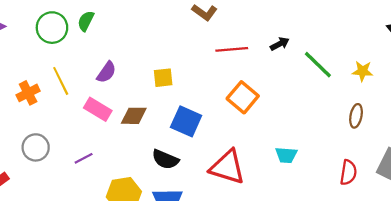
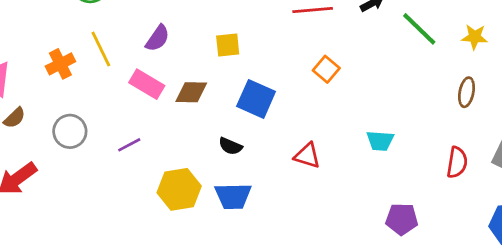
orange square: (243, 97) -> (326, 69), size x0.7
black semicircle: (165, 159) -> (230, 146), size x0.7
red triangle: (227, 167) -> (307, 156), size x0.6

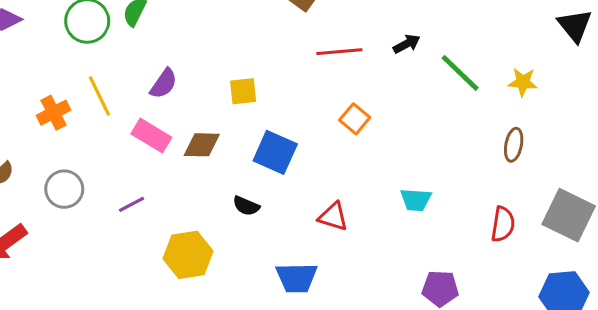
blue trapezoid: (233, 196) -> (297, 278), moved

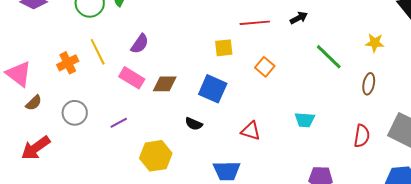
green line: (460, 73) -> (329, 57), moved
yellow square: (243, 91) -> (224, 48), moved

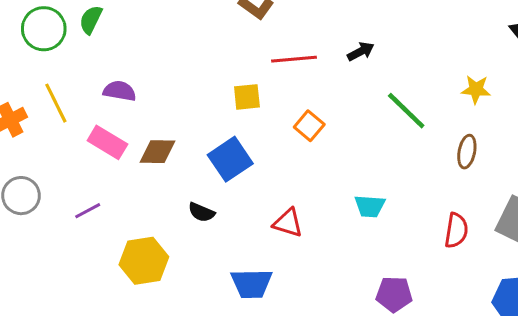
purple semicircle: (140, 44) -> (120, 91), turned -115
blue square: (213, 89) -> (230, 159), turned 32

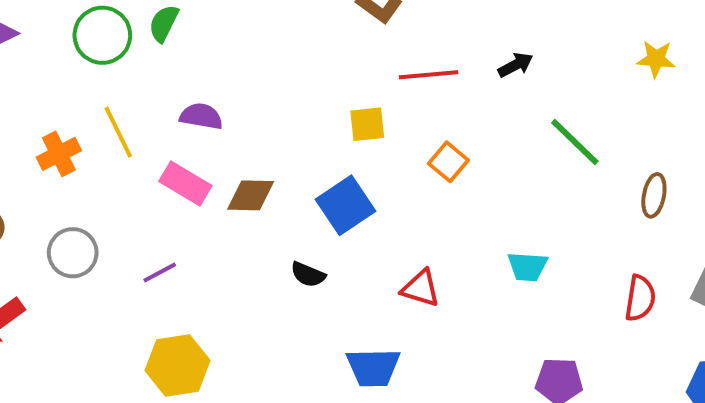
yellow star: (476, 89) -> (656, 59), moved
yellow hexagon: (144, 261) -> (177, 365), moved

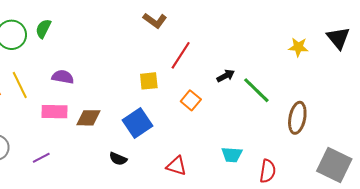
black arrow: (516, 65) -> (226, 76), moved
red line: (429, 75) -> (181, 55), turned -52
pink rectangle: (185, 184) -> (55, 112), turned -30
brown ellipse: (654, 195) -> (297, 118), size x1.4
red semicircle: (640, 298) -> (268, 171), moved

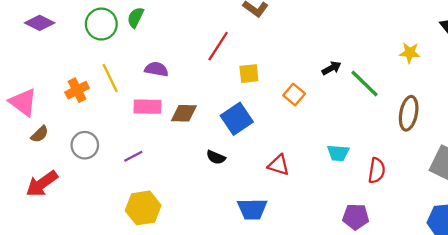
yellow star: (298, 47) -> (410, 53), moved
red line: (181, 55) -> (218, 46), moved

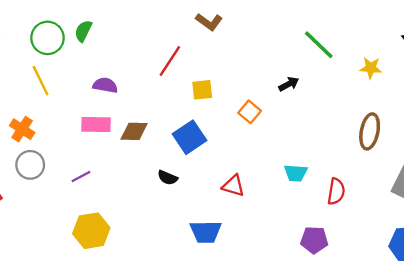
yellow line: (110, 78) -> (41, 81), moved
green line: (365, 84) -> (319, 45), moved
orange cross: (77, 90) -> (22, 129), moved, turned -30

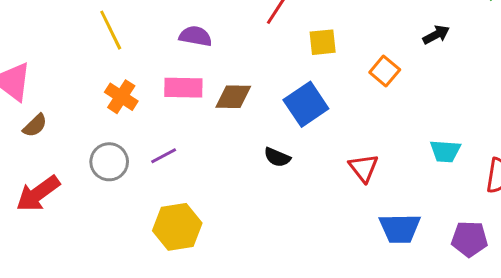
orange cross: (22, 129) -> (121, 97), moved
gray circle: (30, 165) -> (109, 162), moved
red triangle: (233, 186) -> (363, 168), turned 35
blue trapezoid: (206, 232) -> (400, 228), moved

